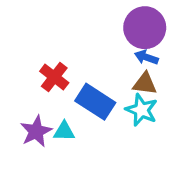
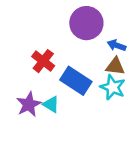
purple circle: (145, 28) -> (86, 23), moved
cyan triangle: (64, 131) -> (51, 104), turned 30

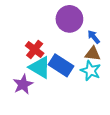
blue arrow: (117, 45) -> (94, 37), turned 32
cyan triangle: (51, 104) -> (40, 67), moved, size x1.6

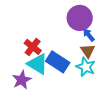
purple circle: (69, 19) -> (80, 18), moved
brown triangle: (93, 54) -> (88, 51), turned 49

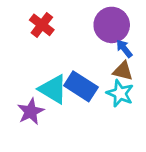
red cross: (33, 47) -> (42, 25), moved
brown triangle: (88, 51) -> (123, 71), turned -42

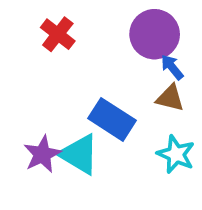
cyan triangle: (53, 89) -> (79, 154), moved
cyan star: (120, 93) -> (176, 154), moved

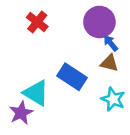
purple star: (42, 154) -> (21, 113), moved
cyan triangle: (79, 154) -> (36, 93), moved

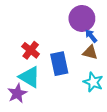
red cross: (37, 22) -> (31, 50), moved
blue rectangle: (72, 77) -> (59, 64), turned 45

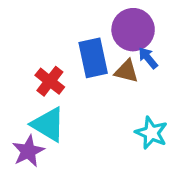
brown triangle: (90, 52) -> (126, 71), moved
blue rectangle: (59, 64) -> (93, 58), moved

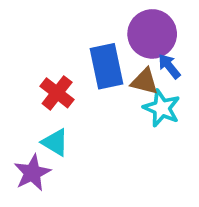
cyan triangle: (48, 124) -> (55, 142), size x0.7
cyan star: (151, 133) -> (162, 108), moved

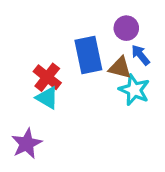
purple circle: (152, 34) -> (126, 28), size x0.6
cyan triangle: (55, 142) -> (47, 98), moved

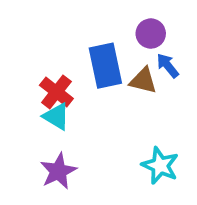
cyan star: (134, 90) -> (160, 166), moved
purple star: (27, 144) -> (58, 171), moved

